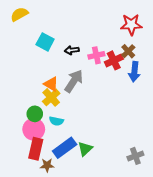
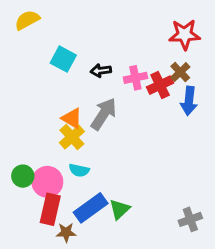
green circle: (35, 114) -> (23, 176), moved

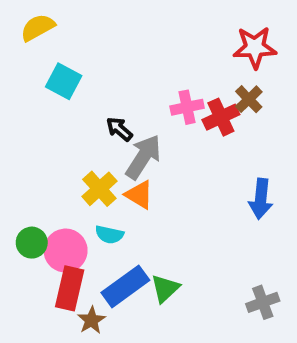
cyan square: (63, 59) -> (64, 81), moved
black arrow: (101, 71) -> (119, 129), moved, turned 48
blue arrow: (189, 101) -> (261, 199), moved
orange triangle: (72, 118) -> (139, 195), moved
brown star: (66, 232) -> (91, 320), turned -30

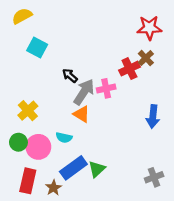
pink cross: (187, 107) -> (106, 88), moved
yellow cross: (99, 189) -> (28, 111), moved
red rectangle: (70, 288) -> (28, 181), moved

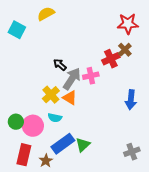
yellow semicircle: (22, 16) -> (46, 14), moved
cyan square: (37, 48) -> (17, 30), moved
yellow cross: (28, 111) -> (51, 95), moved

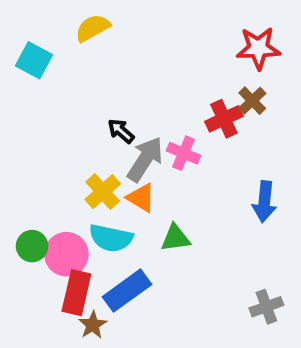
pink cross: (91, 76) -> (184, 153), turned 35
cyan semicircle: (55, 118) -> (111, 238), size x1.5
green triangle: (83, 145) -> (175, 238), moved, turned 35
red rectangle: (24, 155) -> (76, 293), moved

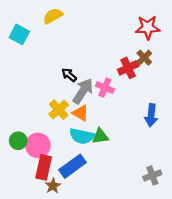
cyan semicircle: (111, 238) -> (82, 136), moved

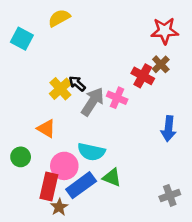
red cross: (128, 68) -> (143, 76), turned -36
yellow cross: (59, 110) -> (60, 89), moved
orange triangle: (81, 113) -> (46, 129), moved
green triangle: (100, 136) -> (112, 177), moved, turned 30
pink circle: (38, 145) -> (64, 166), moved

